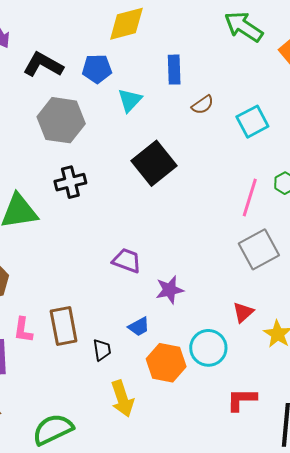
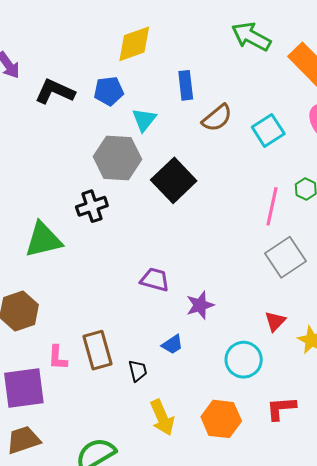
brown semicircle: (203, 105) -> (217, 118), size x1.4
gray hexagon: (61, 120) -> (117, 158), moved
orange hexagon: (166, 363) -> (221, 419), moved

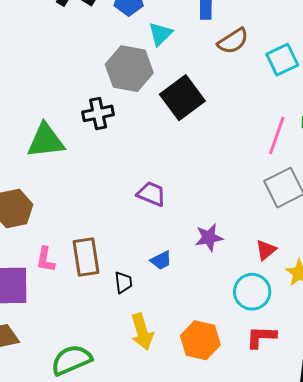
purple star: (200, 305) -> (209, 238), moved
cyan circle: (244, 360) -> (252, 292), moved

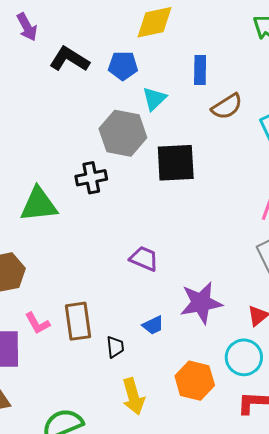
black square: (182, 98) -> (176, 163), turned 33
purple star: (209, 238) -> (201, 303), size x1.5
pink L-shape: (45, 259) -> (37, 323), turned -40
orange hexagon: (200, 340) -> (195, 381), moved

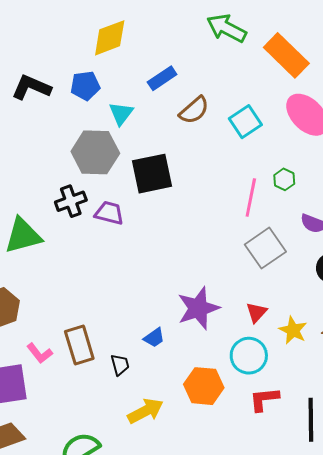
blue rectangle: (200, 70) -> (162, 78), turned 64
purple trapezoid: (144, 259) -> (109, 213), moved
yellow arrow: (133, 396) -> (145, 411), turned -93

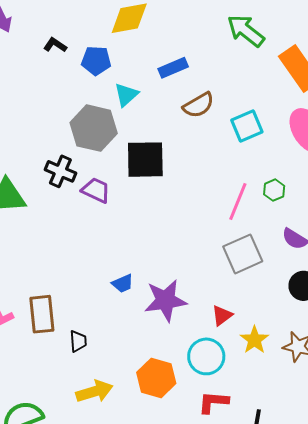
black L-shape: (31, 87) -> (55, 45), moved, size x0.6
black cross: (71, 201) -> (60, 171), turned 32
blue trapezoid: (154, 338) -> (123, 283), moved

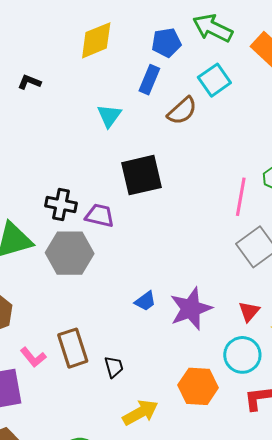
blue pentagon: (96, 61) -> (166, 43), moved
blue rectangle: (173, 68) -> (149, 80), turned -32
cyan square: (247, 126) -> (214, 80), moved
gray hexagon: (94, 128) -> (70, 253), moved

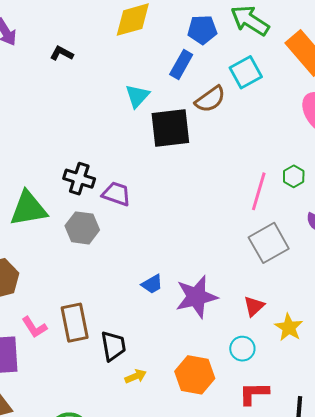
black square: (142, 175) -> (170, 128), moved
gray hexagon: (70, 253) -> (82, 228), size x0.7
cyan circle: (242, 355) -> (242, 349), size x0.7
black trapezoid: (114, 367) -> (113, 346), size x1.4
yellow arrow: (140, 413) -> (136, 376), moved, size x0.6

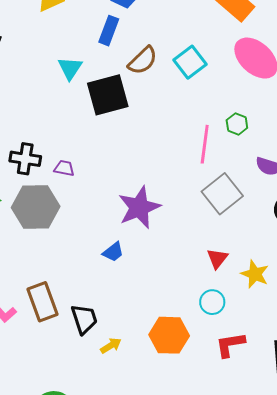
cyan square: (246, 72) -> (190, 62), moved
purple trapezoid: (116, 194) -> (64, 168), size x0.7
gray hexagon: (82, 228) -> (36, 207), size x1.4
purple star: (196, 297) -> (139, 207), moved

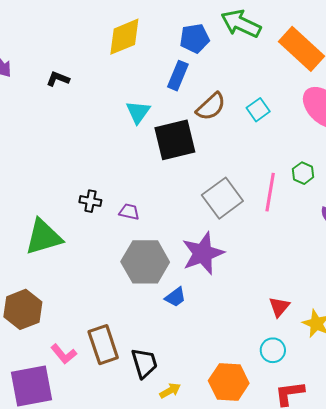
cyan square: (190, 62) -> (258, 110), size x0.7
black cross: (25, 159) -> (90, 201), size x0.7
gray square: (222, 194) -> (222, 198), moved
gray hexagon: (36, 207) -> (145, 262), moved

